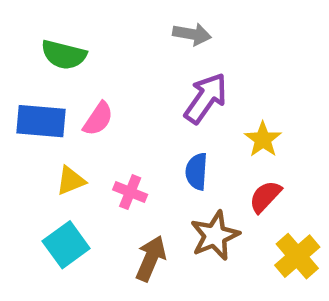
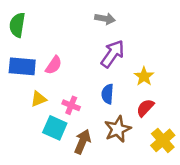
green semicircle: (64, 55) -> (17, 25), moved, turned 85
cyan square: (66, 245) -> (55, 128), moved, turned -30

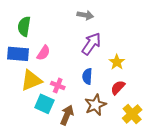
green semicircle: (17, 25) -> (24, 26), moved
yellow triangle: (39, 99) -> (31, 80), size x1.6

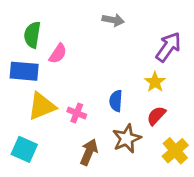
purple arrow: (91, 44) -> (168, 47), moved
pink semicircle: (43, 53) -> (58, 54), moved
cyan square: (44, 104) -> (24, 149), moved

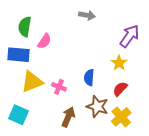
brown star: (127, 139) -> (97, 107), turned -30
yellow cross: (175, 151) -> (121, 117), moved

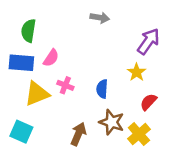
pink semicircle: (44, 41) -> (51, 58), moved
pink cross: (59, 87) -> (65, 85), moved
red semicircle: (120, 89) -> (148, 102), moved

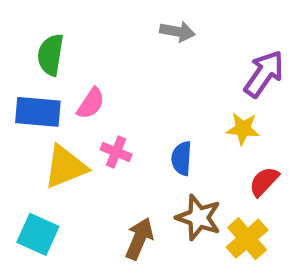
yellow star: (137, 72) -> (243, 129), turned -30

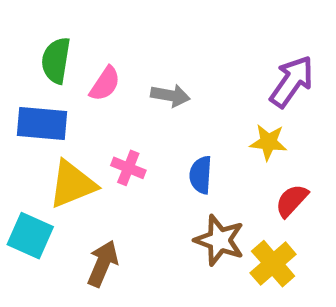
gray arrow: (177, 32) -> (170, 95), moved
pink semicircle: (91, 103) -> (105, 84), moved
cyan square: (38, 234) -> (30, 236), moved
brown arrow: (139, 239) -> (103, 264), moved

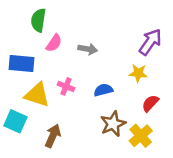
green semicircle: (56, 60) -> (38, 20), moved
blue semicircle: (201, 175) -> (103, 90), turned 72
yellow triangle: (72, 184) -> (37, 95), turned 40
brown star: (219, 240) -> (113, 124), turned 30

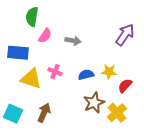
yellow star: (138, 73) -> (109, 72), moved
cyan square: (15, 121) -> (13, 114), moved

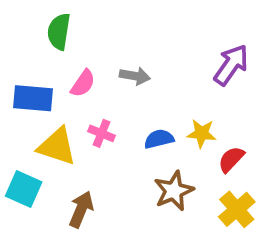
pink semicircle: (45, 36) -> (83, 83), moved
yellow cross: (117, 113) -> (237, 209), moved
cyan square: (13, 114) -> (24, 189), moved

